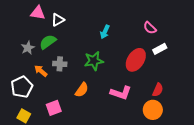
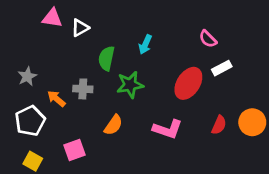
green semicircle: (48, 42) -> (106, 58), moved, turned -42
gray star: (28, 48) -> (27, 76), moved
orange circle: (153, 110) -> (252, 122), moved

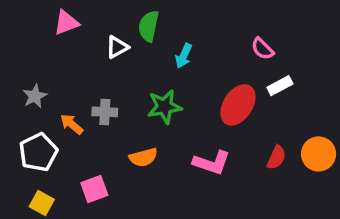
pink triangle: (52, 18) -> (66, 23), turned -30
white triangle: (80, 28) -> (117, 47), moved
green semicircle: (106, 58) -> (149, 26), moved
orange semicircle: (113, 125) -> (143, 157), turned 40

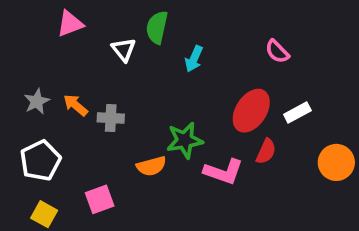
white triangle: (117, 47) -> (124, 50), turned -40
white rectangle: (280, 86) -> (297, 112), moved
green star: (164, 107) -> (185, 140), moved
orange arrow: (72, 124) -> (76, 105), moved
red semicircle: (276, 157) -> (266, 151), moved

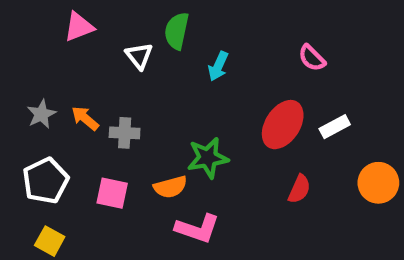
red semicircle: (266, 151) -> (299, 189), moved
pink L-shape: (223, 172) -> (197, 229), moved
pink square: (100, 199) -> (112, 193), moved, turned 32

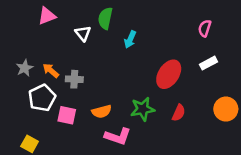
pink semicircle: (312, 58) -> (205, 28), moved, turned 63
white rectangle: (335, 127) -> (208, 63), moved
green star: (208, 158) -> (143, 109), moved
white pentagon: (46, 181) -> (42, 98), moved

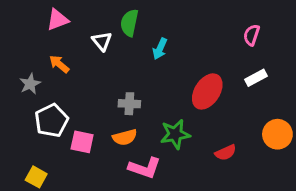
orange arrow: (51, 71) -> (59, 64), moved
gray cross: (74, 79) -> (129, 104), moved
red semicircle: (179, 113) -> (226, 153), moved, turned 42

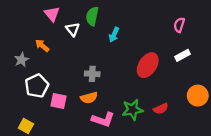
pink triangle: (58, 20) -> (52, 14), moved, turned -49
green star: (175, 134) -> (132, 110), moved

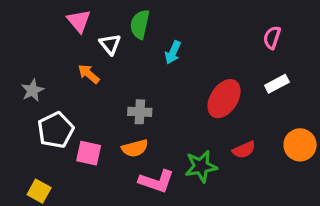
orange arrow: (42, 46) -> (89, 74), moved
red semicircle: (161, 109) -> (244, 150), moved

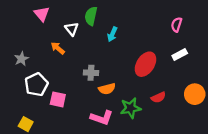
pink triangle: (79, 21) -> (42, 14), moved
orange semicircle: (135, 148) -> (107, 89), moved

